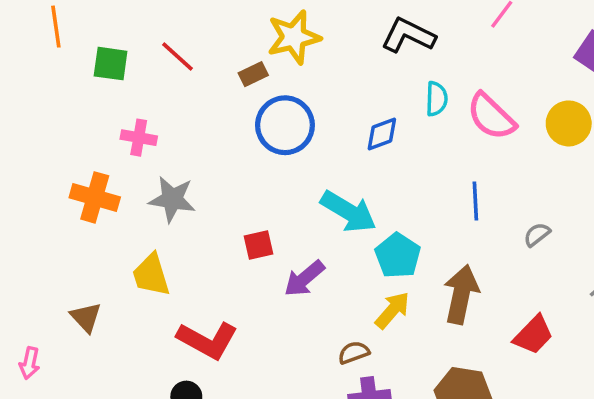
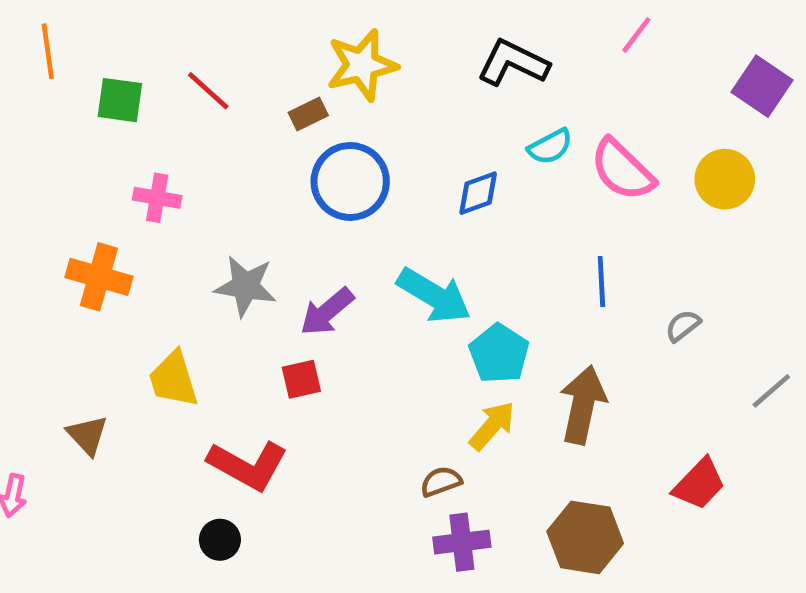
cyan semicircle: (437, 99) -> (550, 147), turned 60
gray star: (172, 199) -> (245, 286), moved
red square: (259, 245) -> (301, 379), moved
purple arrow: (304, 279) -> (327, 312), moved
red trapezoid: (533, 335) -> (699, 484), moved

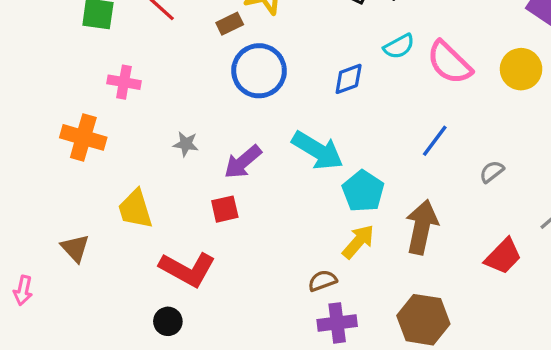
blue line: (601, 282) -> (435, 141), turned 40
gray star: (245, 286) -> (186, 144), size x0.6
red trapezoid: (699, 484) -> (503, 256), moved

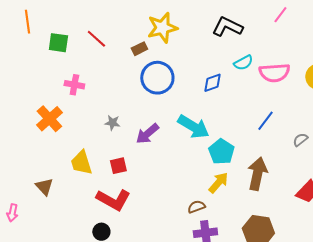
pink semicircle: (449, 63) -> (274, 73), turned -48
orange cross: (83, 137) -> (49, 119), turned 32
red square: (225, 209) -> (118, 166), moved

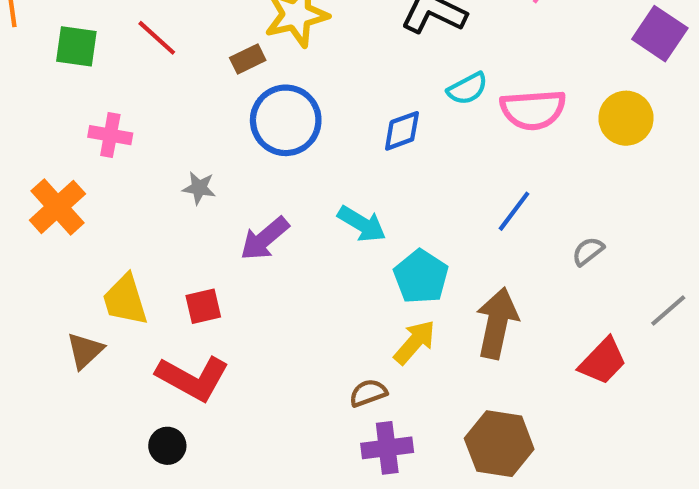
gray star: (112, 123) -> (199, 188), moved
cyan arrow: (193, 127) -> (362, 224), size x0.7
brown triangle: (44, 187) -> (85, 351), moved, turned 30

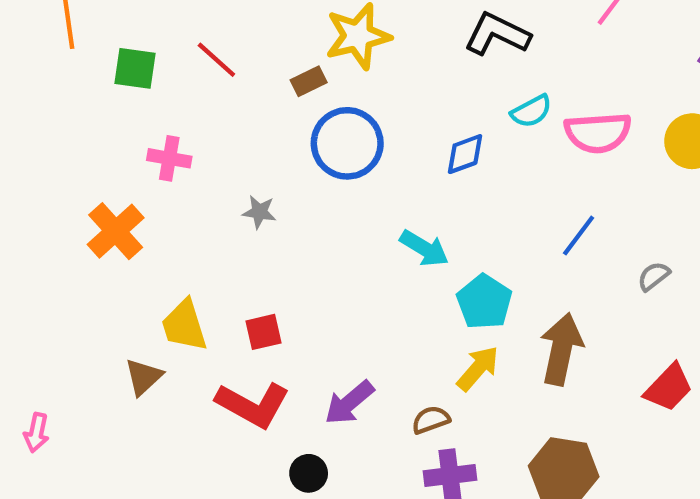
purple arrow: (265, 239) -> (349, 403), moved
black circle: (167, 446) -> (309, 473), moved

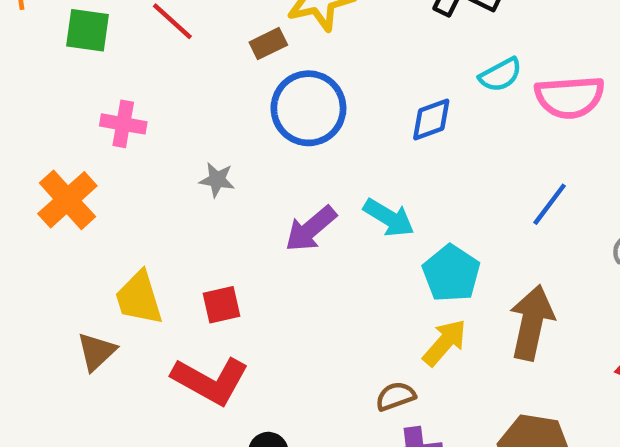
purple arrow: (349, 403) -> (311, 229), moved

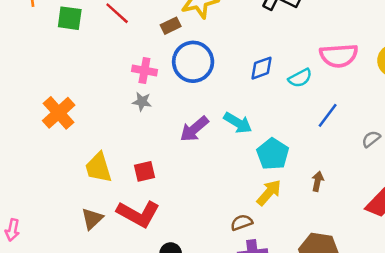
cyan semicircle: (500, 75) -> (300, 78), moved
pink cross: (123, 124) -> (144, 71), moved
brown arrow: (532, 323) -> (318, 181), size x0.5
brown triangle: (96, 352) -> (92, 219), moved

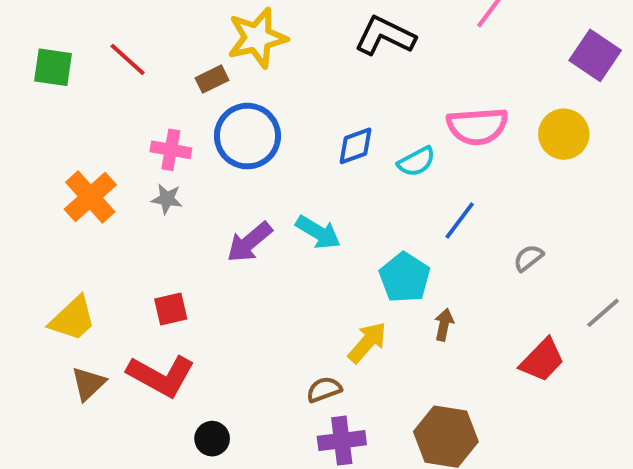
orange cross: (59, 113) -> (90, 197), moved
cyan pentagon: (273, 154) -> (405, 278), moved
yellow trapezoid: (98, 168) -> (73, 319), moved, turned -116

